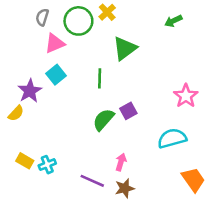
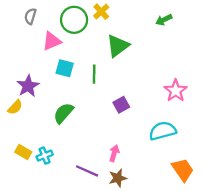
gray semicircle: (42, 17) -> (30, 16), moved
cyan square: (56, 75) -> (65, 68), moved, turned -36
green semicircle: (103, 120) -> (63, 113), moved

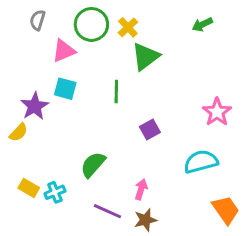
yellow cross: (101, 12) -> (128, 27), moved
cyan square: (65, 68) -> (65, 89), moved
green semicircle: (63, 113) -> (93, 165), moved

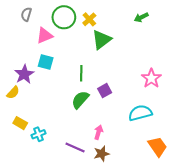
green line: (116, 92) -> (81, 73), moved
green semicircle: (93, 165) -> (80, 100), moved
yellow rectangle: (29, 188) -> (20, 123), moved

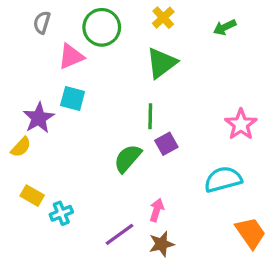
yellow cross: (89, 19) -> (163, 18), moved
green line: (81, 73) -> (150, 116), moved
purple line: (75, 148) -> (120, 234), turned -60

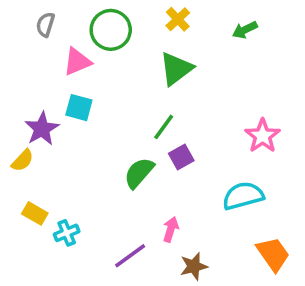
green line: (150, 116) -> (164, 127), turned 35
brown star: (162, 244) -> (194, 266), moved

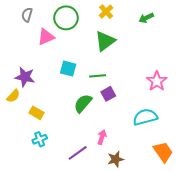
cyan square: (79, 108) -> (68, 69), moved
green line: (164, 127) -> (98, 76), turned 49
purple star: (42, 129) -> (25, 77), turned -30
yellow rectangle: (35, 213) -> (36, 113), moved

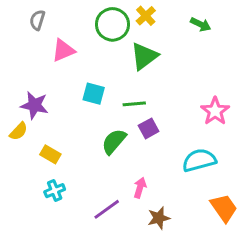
green circle: (66, 18) -> (112, 24), moved
green arrow: (146, 18) -> (201, 24), turned -128

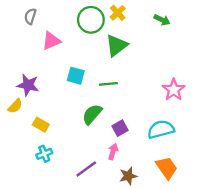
purple square: (149, 128) -> (120, 128), moved
orange trapezoid: (224, 208) -> (167, 168), moved

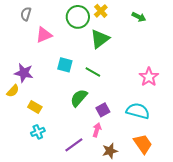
green line: (108, 84) -> (93, 72), turned 35
cyan semicircle: (161, 129) -> (138, 111), turned 30

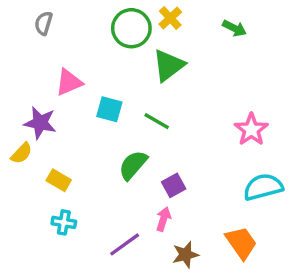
pink triangle: (44, 35) -> (69, 82), moved
cyan semicircle: (138, 111) -> (263, 187), moved, turned -30
cyan cross: (38, 132) -> (64, 222), turned 32

